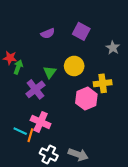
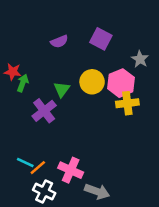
pink hexagon: (86, 99) -> (121, 83), moved
pink cross: (41, 122) -> (71, 170), moved
orange line: (30, 135) -> (38, 168), turned 32
white cross: (49, 155) -> (44, 191), moved

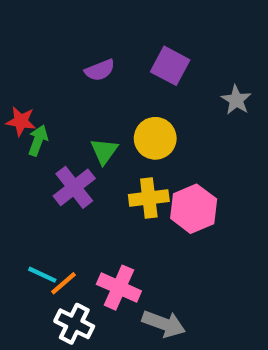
pink hexagon: (121, 83) -> (194, 209), moved
yellow cross: (127, 103) -> (149, 198), moved

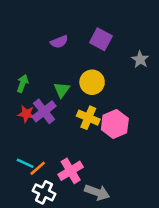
red star: (21, 121) -> (26, 114), moved
yellow cross: (149, 198) -> (88, 118), turned 30
pink cross: (119, 288) -> (71, 171), turned 35

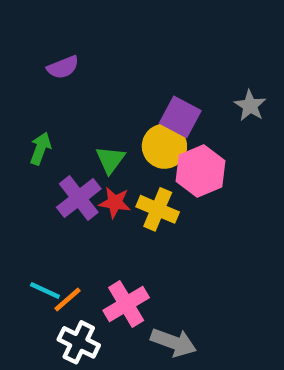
purple square: (101, 39) -> (180, 117), moved
purple semicircle: (59, 42) -> (63, 67), moved
red star: (26, 114) -> (115, 203), moved
pink hexagon: (115, 124) -> (201, 171), moved

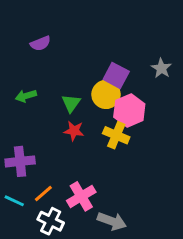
green arrow: (40, 148) -> (26, 96), turned -126
purple cross: (79, 198) -> (20, 161), moved, turned 32
yellow cross: (158, 209) -> (116, 135), moved
cyan line: (45, 290) -> (14, 201), moved

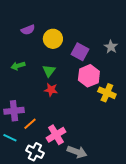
yellow circle: (106, 94) -> (53, 39), moved
yellow cross: (116, 135) -> (107, 93), moved
orange line: (43, 193) -> (30, 124), moved

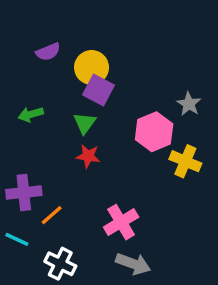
gray star: (111, 47) -> (189, 104), moved
purple square: (80, 52) -> (98, 90), moved
pink cross: (56, 135) -> (121, 222), moved

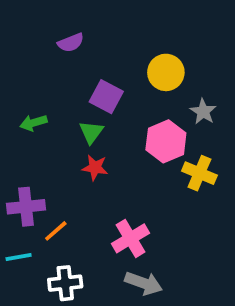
purple semicircle: (48, 52) -> (71, 43), moved
yellow circle: (92, 67) -> (166, 72), moved
cyan line: (17, 239) -> (19, 257), turned -35
white cross: (60, 264) -> (65, 283), turned -32

